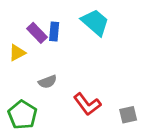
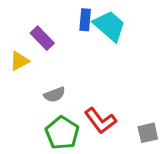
blue rectangle: (54, 32) -> (85, 20), moved
green pentagon: (22, 115) -> (62, 133), moved

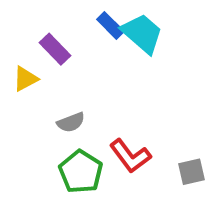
blue rectangle: (85, 20) -> (110, 25), turned -50

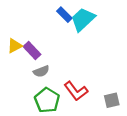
cyan trapezoid: (142, 33) -> (83, 19), turned -84
purple rectangle: (55, 49) -> (32, 51), moved

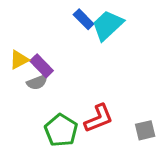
gray semicircle: (41, 71) -> (37, 82), moved
red L-shape: (76, 91) -> (99, 118), turned -75

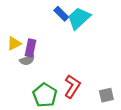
purple rectangle: (42, 66) -> (31, 48), turned 56
red L-shape: (99, 118) -> (72, 86), turned -35

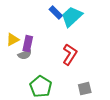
red L-shape: (72, 86) -> (70, 55), moved
gray square: (106, 95) -> (85, 89), moved

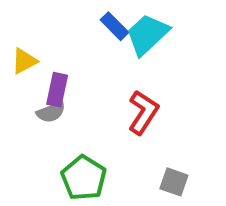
yellow triangle: (13, 40) -> (24, 61), moved
gray square: (85, 89) -> (174, 182), turned 32

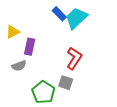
gray semicircle: (51, 112) -> (19, 66), moved
gray square: (174, 182) -> (66, 83), moved

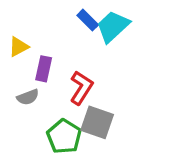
red L-shape: (74, 58) -> (81, 88), moved
gray square: (66, 83) -> (97, 122), size x1.5

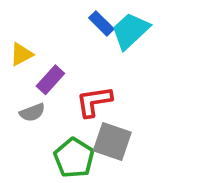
purple rectangle: (44, 69) -> (50, 80), turned 30
red L-shape: (81, 88) -> (94, 102), turned -132

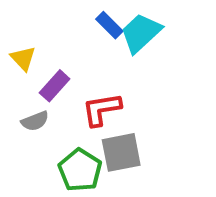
yellow triangle: (21, 54) -> (23, 58), turned -45
gray square: (112, 141) -> (121, 152), turned -30

